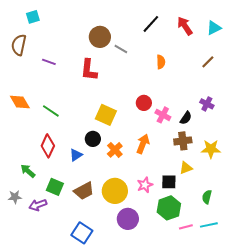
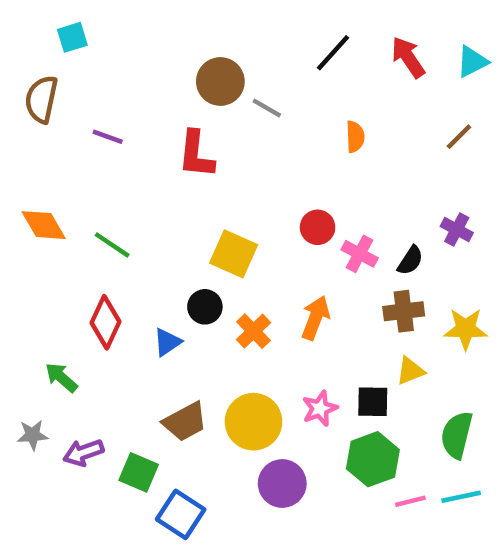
green square: (55, 187) -> (139, 472), moved
green semicircle: (207, 197) -> (457, 435), size x1.5

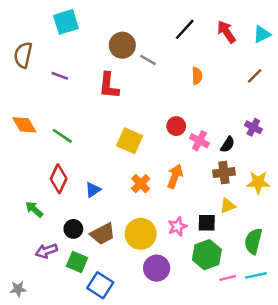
cyan square: (72, 37) -> (66, 22), moved, size x1.5
black circle: (205, 307) -> (73, 229), moved
gray star: (33, 435) -> (18, 289), moved

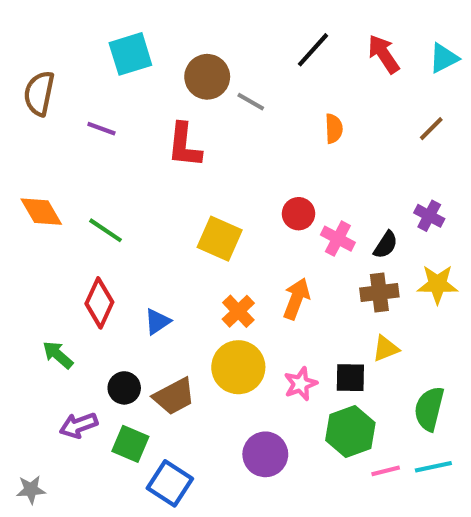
cyan square: (66, 22) -> (130, 54), moved
yellow star: (258, 182) -> (437, 284), moved
yellow circle: (141, 234) -> (238, 367), moved

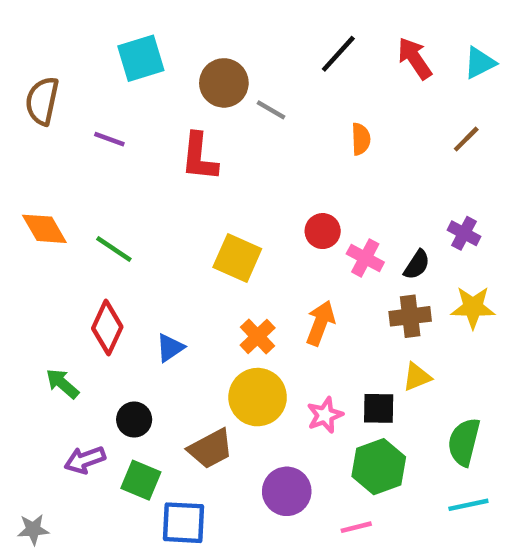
brown trapezoid: (174, 396) -> (210, 449), moved
pink line: (386, 471) -> (356, 527), moved
blue square: (170, 483) -> (184, 523), turned -30

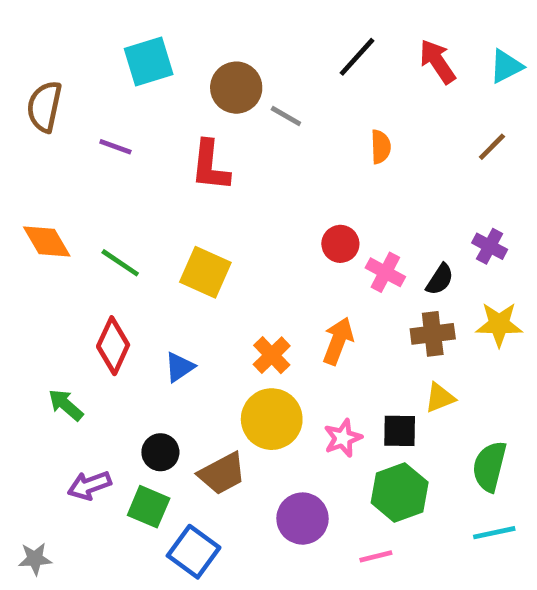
yellow square: (237, 258) -> (205, 272), moved
black circle: (134, 420) -> (160, 452), moved
blue square: (184, 523) -> (194, 552), turned 33

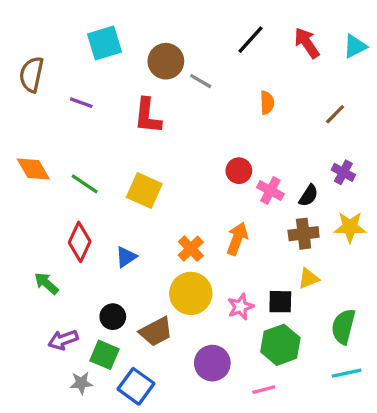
brown line: (492, 147) -> (335, 114), moved
gray star: (35, 559) -> (81, 383), moved

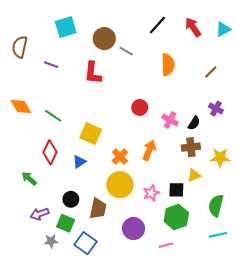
orange semicircle: (267, 103) -> (168, 65), size x1.5
red circle: (239, 171) -> (140, 107), moved
yellow square: (144, 191) -> (91, 134), moved
yellow star: (350, 227) -> (220, 158), moved
brown trapezoid: (156, 332) -> (98, 209), turned -50

